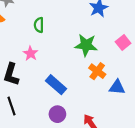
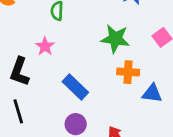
orange cross: (97, 71) -> (128, 72), turned -35

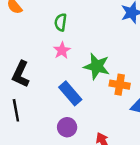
green star: (115, 39) -> (97, 66), moved
pink star: (45, 46) -> (62, 50), moved

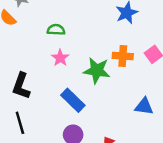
green semicircle: (61, 22) -> (56, 30), turned 90
orange cross: (120, 85) -> (123, 56), moved

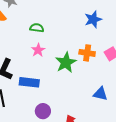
green star: (97, 70) -> (66, 62), turned 30
blue rectangle: (73, 100) -> (29, 82), moved, turned -42

